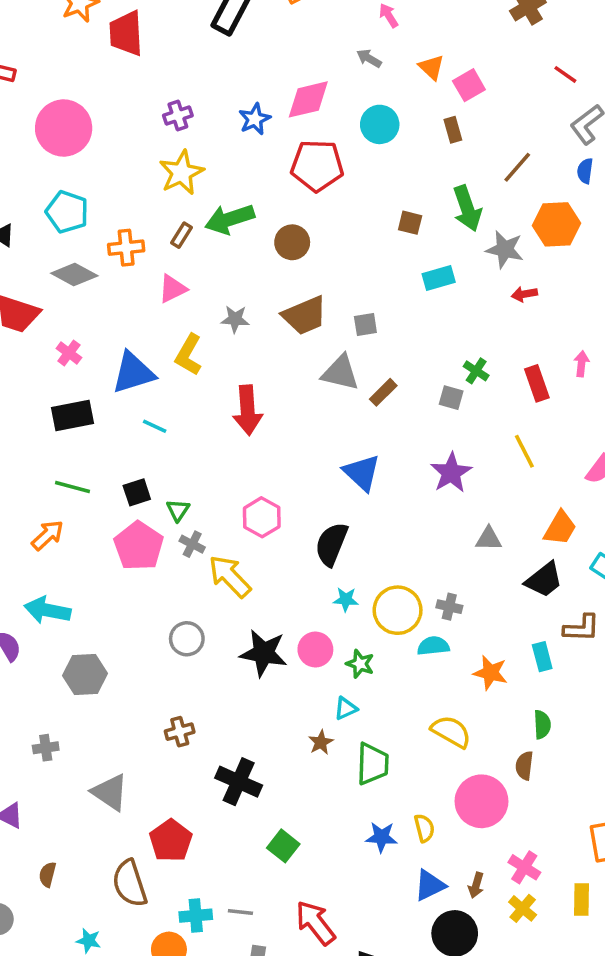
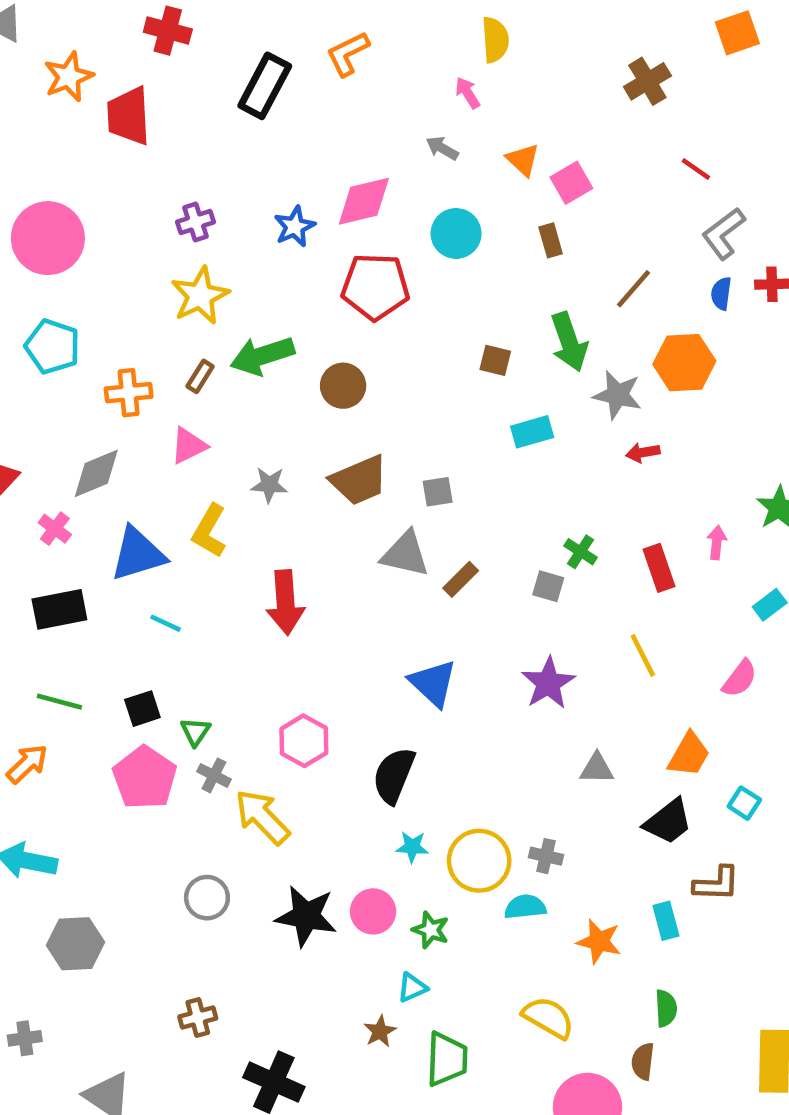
gray diamond: (74, 274) -> (96, 473), moved, turned -51

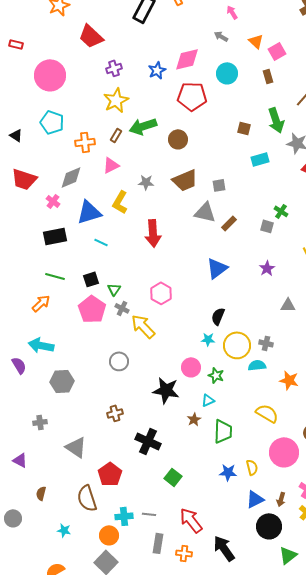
red trapezoid: (129, 116) -> (91, 36), moved, turned -44
blue triangle: (433, 683) -> (217, 268), turned 40
purple star: (548, 683) -> (267, 268), size x0.7
black semicircle: (394, 775) -> (218, 316), moved, size x0.7
black star: (306, 916) -> (166, 390), moved

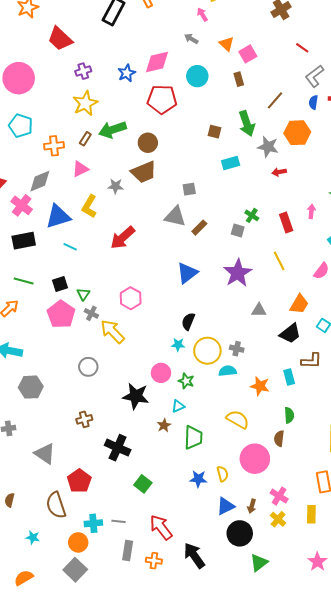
brown trapezoid: (185, 180) -> (144, 172), moved
pink cross: (53, 201) -> (22, 205), size x1.5
red arrow: (153, 233) -> (123, 238), turned 52
purple star: (267, 268) -> (238, 273), size x1.8

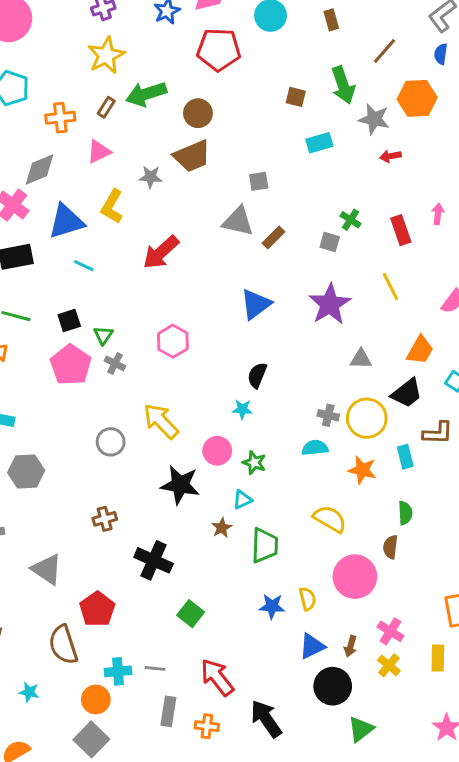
yellow arrow: (113, 332) -> (161, 421), moved
yellow circle: (207, 351) -> (367, 418), moved

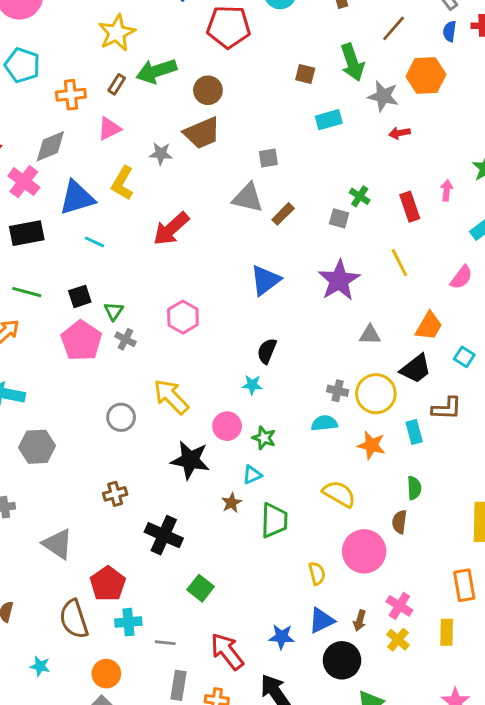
blue star: (272, 606) -> (282, 637), moved
cyan cross: (118, 671) -> (128, 622), moved

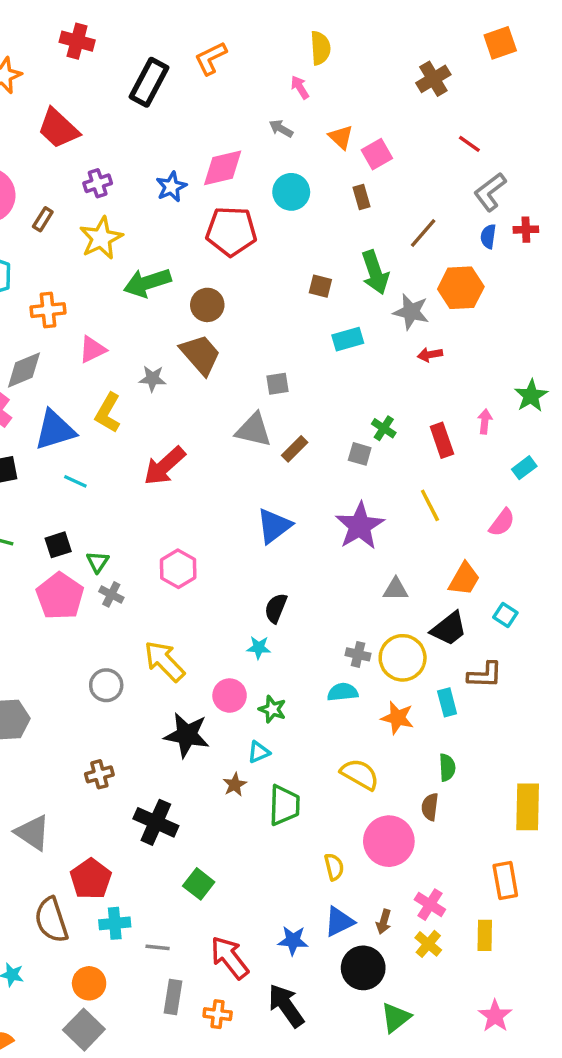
brown rectangle: (117, 84) -> (43, 219), moved
brown trapezoid: (202, 133) -> (200, 355), turned -108

